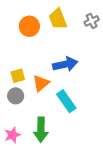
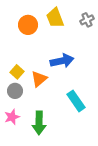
yellow square: (18, 76) -> (17, 72), turned -32
cyan rectangle: (66, 101) -> (76, 101), moved
pink star: (12, 135) -> (12, 117), moved

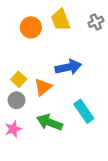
green arrow: (39, 123) -> (50, 122), moved, turned 110

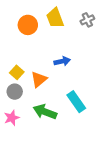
blue arrow: (68, 67) -> (62, 61), size x0.7

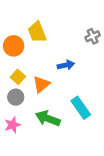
yellow trapezoid: (55, 18) -> (37, 32), moved
gray cross: (87, 20) -> (93, 36), moved
orange circle: (28, 25) -> (14, 46), moved

